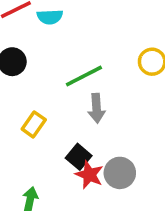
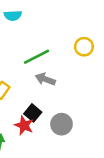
gray arrow: (97, 108) -> (45, 79), turned 114
red star: (89, 175) -> (24, 125), moved

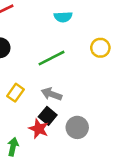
cyan semicircle: (13, 16) -> (63, 17), moved
gray arrow: (45, 79) -> (52, 94), moved

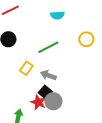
yellow rectangle: (16, 93) -> (26, 68), moved
gray circle: (77, 127) -> (53, 101), moved

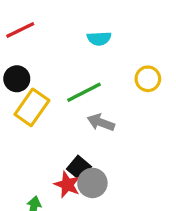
yellow rectangle: (26, 68) -> (32, 107), moved, size x1.5
gray arrow: (48, 75) -> (101, 122), moved

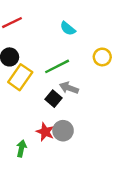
cyan semicircle: (99, 38) -> (68, 28), turned 42
black square: (79, 168) -> (54, 99), moved

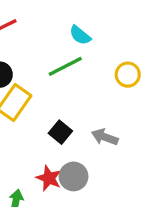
green line: (57, 66) -> (65, 66), moved
gray arrow: (69, 88) -> (105, 137), moved

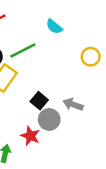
green line: (65, 66) -> (23, 50), moved
gray circle: (74, 176) -> (49, 119), moved

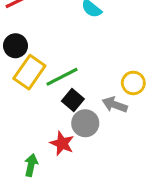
green line: (23, 50) -> (62, 77), moved
yellow circle: (91, 57) -> (133, 83), moved

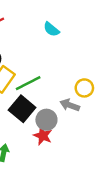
black square: (73, 100) -> (22, 109), moved, size x1.5
red star: (62, 143) -> (43, 136), moved

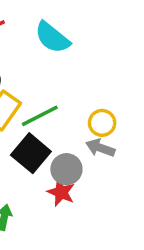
cyan semicircle: (51, 29) -> (52, 37), moved, size x1.5
yellow circle: (84, 88) -> (102, 123), moved

